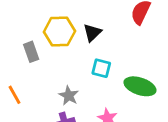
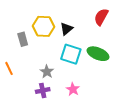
cyan square: (101, 68) -> (71, 54), size x1.5
green ellipse: (140, 86) -> (98, 54), moved

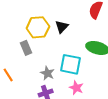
gray rectangle: (23, 39) -> (26, 48), moved
cyan square: (71, 54) -> (71, 64), moved

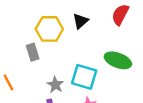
black triangle: (62, 27) -> (80, 21), moved

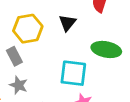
black triangle: (80, 21) -> (67, 23), moved
gray star: (55, 85) -> (19, 85), moved

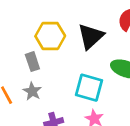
black triangle: (67, 23) -> (91, 36), size x1.5

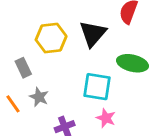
gray rectangle: (32, 62) -> (23, 68), moved

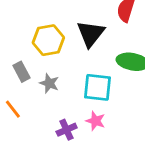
gray star: (39, 97) -> (49, 83), moved
pink star: (106, 118) -> (95, 121), moved

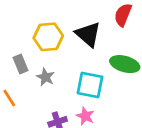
black triangle: (91, 34) -> (88, 34), turned -32

